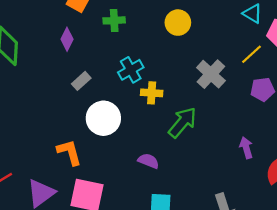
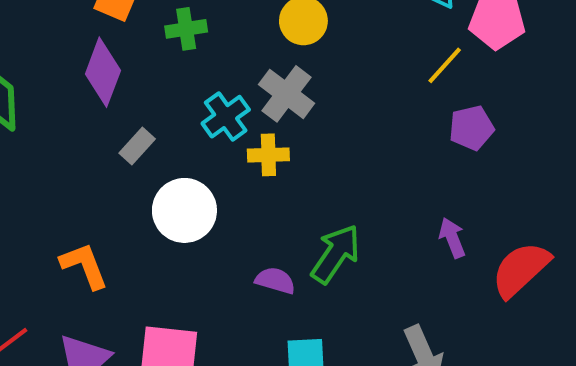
purple diamond: (67, 39) -> (103, 72), size x1.5
gray cross: (211, 74) -> (287, 94), moved
green arrow: (182, 122) -> (336, 254), moved
orange L-shape: (69, 152) -> (84, 266), moved

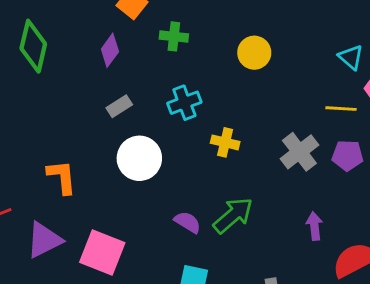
yellow line: (445, 65) -> (341, 109), turned 36
purple diamond: (103, 72) -> (110, 50), size x0.7
gray cross: (287, 94) -> (299, 152), moved
yellow cross: (268, 155) -> (225, 142), moved

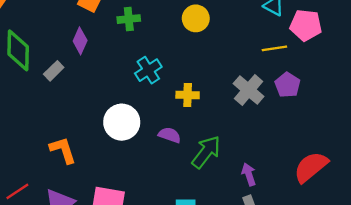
gray rectangle: (119, 106) -> (54, 71), moved
purple pentagon: (348, 156) -> (288, 85), turned -30
purple semicircle: (188, 222) -> (170, 135), moved
purple arrow: (314, 226) -> (249, 174), moved

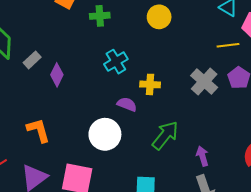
purple diamond: (80, 41) -> (57, 75), moved
white circle: (122, 122) -> (105, 134), moved
purple semicircle: (170, 135) -> (127, 104), moved

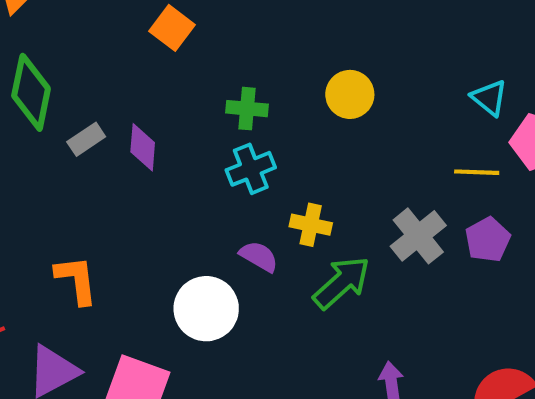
green cross: (100, 16) -> (247, 109), moved
purple diamond: (57, 75) -> (143, 147), moved, turned -30
green arrow: (165, 135) -> (342, 283), moved

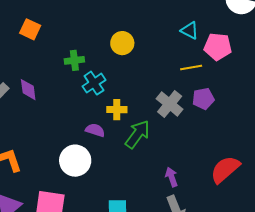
cyan cross: (251, 169) -> (94, 83), moved
purple pentagon: (488, 240) -> (203, 99), turned 30

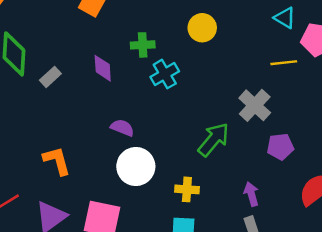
purple diamond: (28, 90) -> (103, 68), moved
purple pentagon: (203, 99) -> (280, 147), moved
yellow cross: (117, 110) -> (187, 189), moved
purple semicircle: (95, 130) -> (122, 128), moved

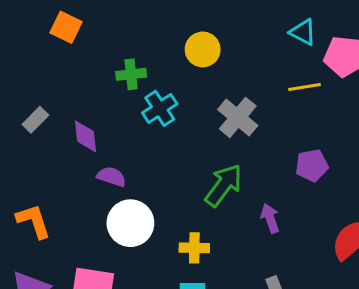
purple diamond: (103, 68) -> (85, 136), moved
gray rectangle: (50, 77) -> (35, 120), moved
gray cross: (255, 105) -> (238, 117), moved
purple pentagon: (280, 147) -> (312, 165), moved
purple arrow: (251, 194) -> (270, 218), moved

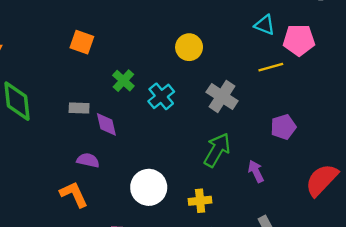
green cross: (131, 74) -> (123, 81), moved, turned -35
gray rectangle: (35, 120) -> (79, 108), moved, turned 54
purple semicircle: (111, 177) -> (88, 160), moved

